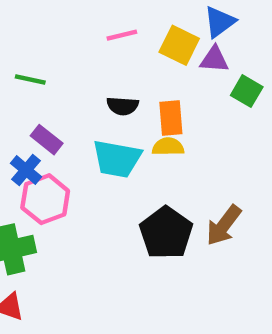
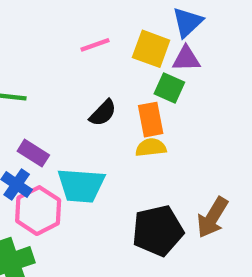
green square: (247, 91) -> (169, 88), moved
black semicircle: (123, 106) -> (103, 113), turned -44
cyan trapezoid: (117, 159) -> (81, 186), moved
black pentagon: (166, 233) -> (158, 231), turned 30

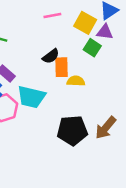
orange rectangle: (151, 120) -> (62, 67), moved

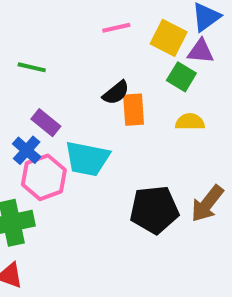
yellow semicircle: (76, 81) -> (190, 122), moved

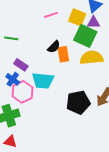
green square: (181, 77) -> (85, 36), size x1.6
yellow semicircle: (190, 122) -> (92, 58), size x1.6

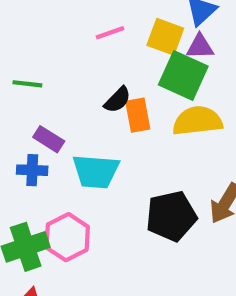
blue cross: (13, 79) -> (32, 170), turned -32
pink hexagon: (22, 92) -> (67, 237), moved

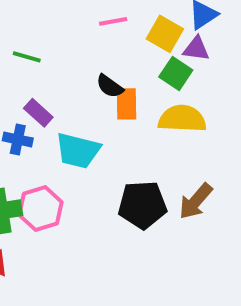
green square: (183, 75) -> (176, 73), size x0.7
black semicircle: (117, 100) -> (110, 86), turned 72

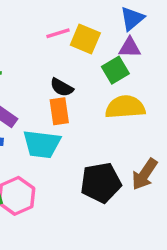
yellow square: (165, 34) -> (85, 39), moved
green square: (176, 73) -> (115, 70), turned 32
orange rectangle: (127, 104) -> (59, 111), moved

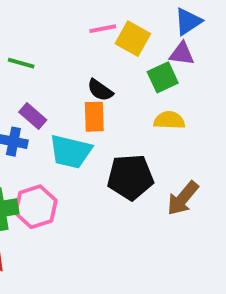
yellow semicircle: (125, 107) -> (169, 120), size x0.7
black pentagon: (101, 183) -> (130, 177), moved

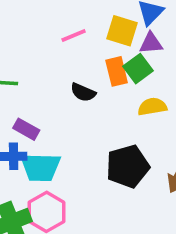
yellow square: (133, 39) -> (122, 31), moved
orange rectangle: (94, 117) -> (117, 71), moved
cyan trapezoid: (71, 152) -> (40, 167), moved

